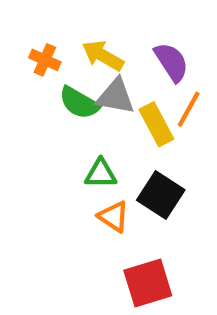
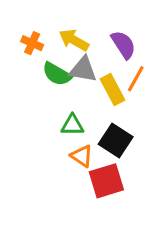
red square: (148, 283) -> (106, 181), moved

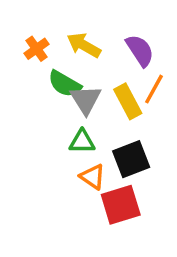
orange cross: (32, 43) -> (37, 49), turned 30
gray triangle: (83, 69) -> (86, 100), moved, turned 48
black square: (116, 141) -> (131, 159), turned 36

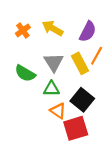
purple semicircle: (140, 50) -> (88, 32), turned 60
green semicircle: (65, 84) -> (25, 73), moved
black square: (131, 159) -> (82, 100), turned -30

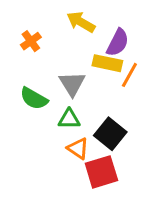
yellow arrow: (53, 28) -> (81, 22), moved
yellow rectangle: (80, 63) -> (107, 63), moved, turned -50

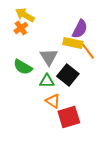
yellow arrow: (81, 22) -> (25, 15), moved
orange line: (129, 75) -> (88, 51), turned -66
black square: (110, 134) -> (68, 75), moved

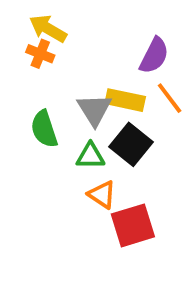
orange cross: (21, 28) -> (40, 54), turned -32
yellow rectangle: (73, 43) -> (125, 100), moved
green semicircle: (23, 67) -> (44, 129), turned 42

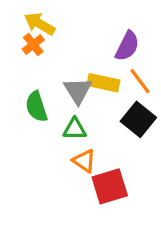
orange cross: (40, 54) -> (33, 45), turned 30
black square: (131, 144) -> (138, 119), moved

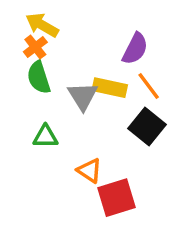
green semicircle: (36, 107) -> (39, 77), moved
green triangle: (75, 129) -> (45, 137), moved

